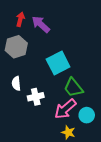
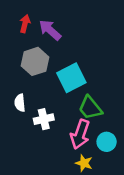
gray hexagon: (16, 47) -> (35, 61), moved
pink arrow: (65, 109) -> (80, 134), turned -30

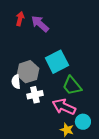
gray hexagon: (35, 61) -> (28, 72), moved
pink arrow: (80, 134) -> (64, 107), turned 95
cyan circle: (107, 142) -> (83, 122), moved

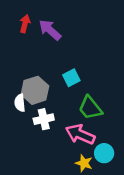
cyan square: (57, 62) -> (71, 78), size x0.6

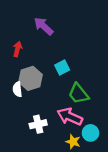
red arrow: (25, 24) -> (17, 49), moved
white cross: (44, 119) -> (38, 124), moved

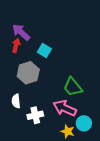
purple arrow: (44, 26) -> (21, 32), moved
cyan square: (62, 68) -> (44, 50), moved, turned -32
white semicircle: (17, 89) -> (16, 101), moved

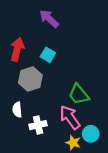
purple arrow: (21, 32) -> (49, 19), moved
red arrow: (16, 45) -> (17, 49), size x1.5
pink arrow: (65, 108) -> (70, 117), turned 30

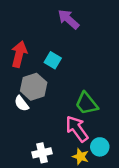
purple arrow: (49, 19) -> (68, 19), moved
white semicircle: (17, 110) -> (22, 104), moved, turned -32
white cross: (38, 125) -> (42, 153), moved

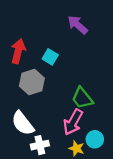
purple arrow: (68, 19) -> (78, 25), moved
white semicircle: (22, 104) -> (23, 123), moved, size x1.6
pink arrow: (77, 129) -> (73, 122), turned -115

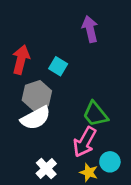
purple arrow: (78, 25) -> (90, 29), turned 35
white semicircle: (23, 123) -> (36, 118), moved, turned -80
white cross: (40, 145) -> (46, 168), turned -30

